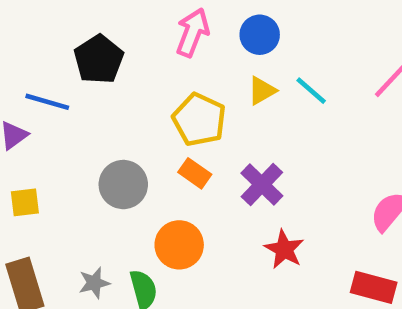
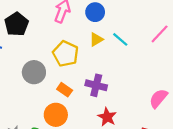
orange rectangle: (195, 173) -> (65, 90), moved
gray circle: (123, 185) -> (34, 72), moved
purple cross: (262, 185) -> (96, 85), turned -30

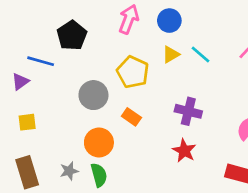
purple cross: (96, 85) -> (188, 111), moved
orange circle: (56, 115) -> (99, 142), moved

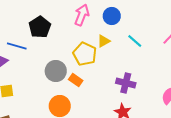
yellow triangle: (171, 54) -> (104, 41), moved
orange rectangle: (131, 117) -> (76, 80), moved

